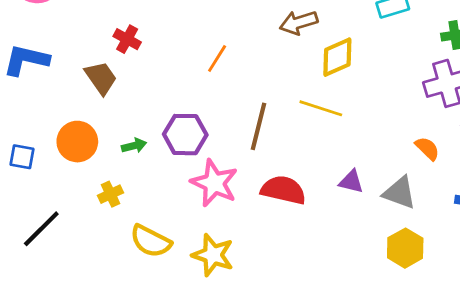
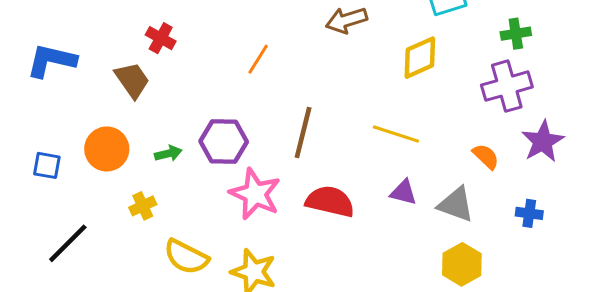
yellow diamond: (337, 57) -> (420, 58), moved
yellow line: (321, 108) -> (396, 134), moved

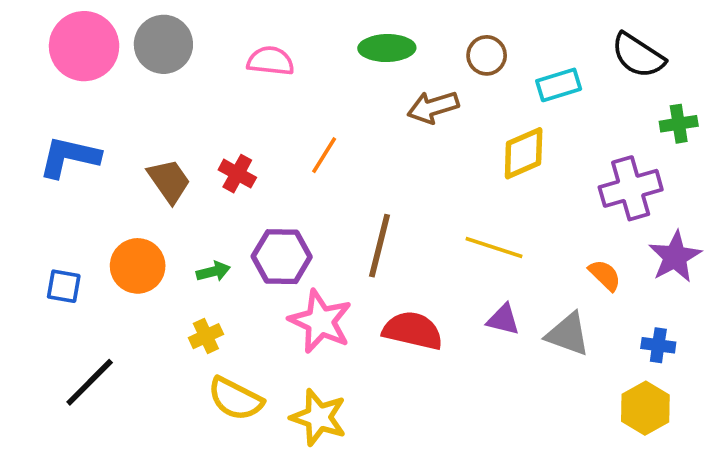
green cross: (516, 34) -> (679, 124), moved
red cross: (161, 38) -> (237, 174), moved
yellow cross: (143, 206) -> (206, 336), moved
yellow hexagon: (462, 264) -> (645, 408), moved

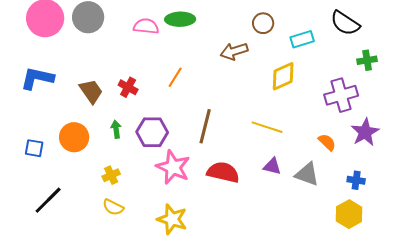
green ellipse: (387, 48) -> (180, 19), moved
green arrow: (213, 271) -> (116, 129), moved, turned -84
yellow semicircle: (235, 399) -> (113, 207), moved, size x0.7

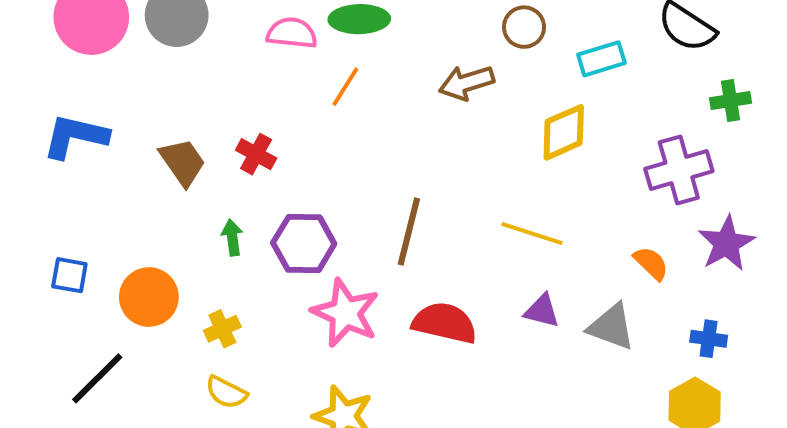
orange line: (175, 77) -> (345, 87), moved
orange circle: (74, 137) -> (149, 297), moved

